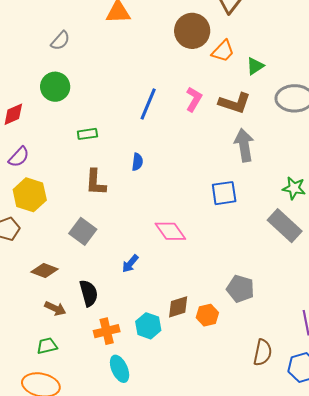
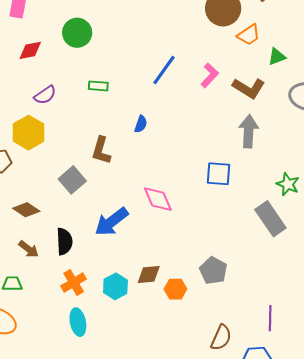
purple semicircle: (19, 157) -> (45, 95), moved
brown L-shape: (96, 182) -> (101, 150), moved
blue arrow: (130, 264) -> (111, 222), size x1.8
orange cross: (107, 331) -> (74, 282), turned -30

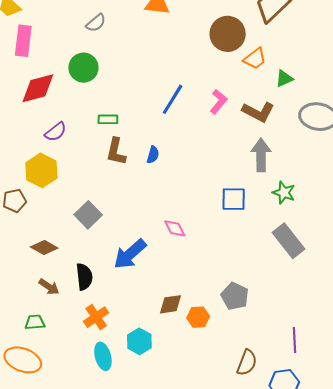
red diamond: (30, 50) -> (38, 88), size x1.5
brown L-shape: (101, 150) -> (116, 152), moved
green star: (288, 184) -> (284, 193), moved
pink diamond: (158, 199) -> (175, 228), size x0.7
cyan hexagon: (115, 286) -> (139, 341), moved

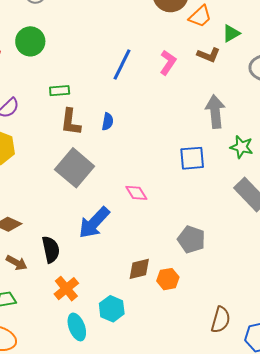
brown L-shape: (258, 112) -> (209, 55), moved, size x0.7
gray square: (88, 215) -> (75, 168), moved, size x1.4
gray pentagon: (235, 296) -> (191, 239), moved

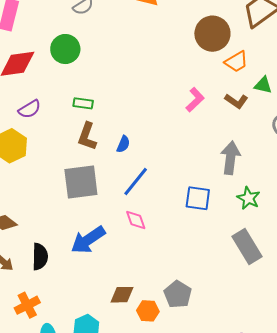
green triangle: (231, 33) -> (263, 85), turned 30
blue line: (122, 65) -> (136, 181), moved
gray square: (75, 168) -> (81, 182), turned 30
gray pentagon: (191, 239) -> (178, 294), moved
orange cross: (66, 289) -> (27, 305), moved

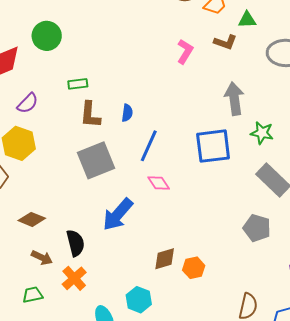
blue square: (198, 198) -> (213, 146), size x1.4
gray pentagon: (178, 294) -> (257, 228), moved
orange cross: (27, 305) -> (74, 278), moved

